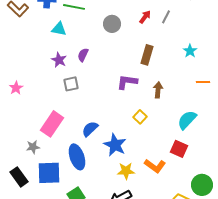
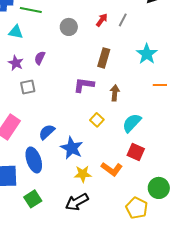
cyan star: (190, 51) -> (147, 54), size x1.5
cyan semicircle: (187, 120) -> (132, 123), moved

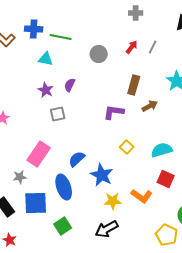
brown arrow: (115, 93) -> (150, 106), moved, turned 56
cyan semicircle: (132, 123) -> (162, 150), turned 30

